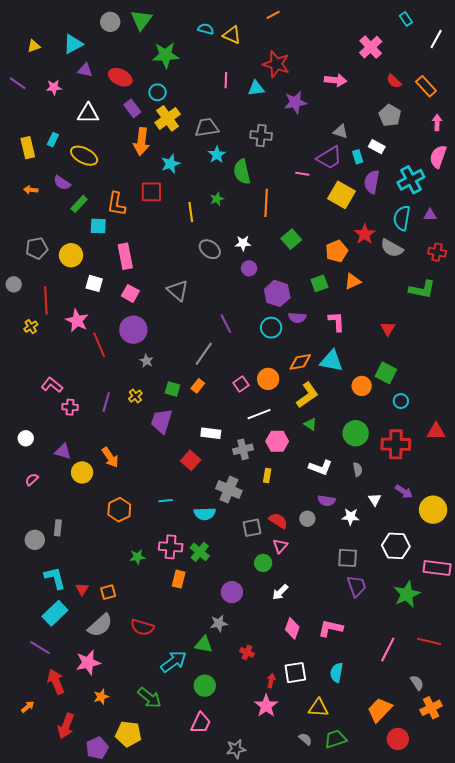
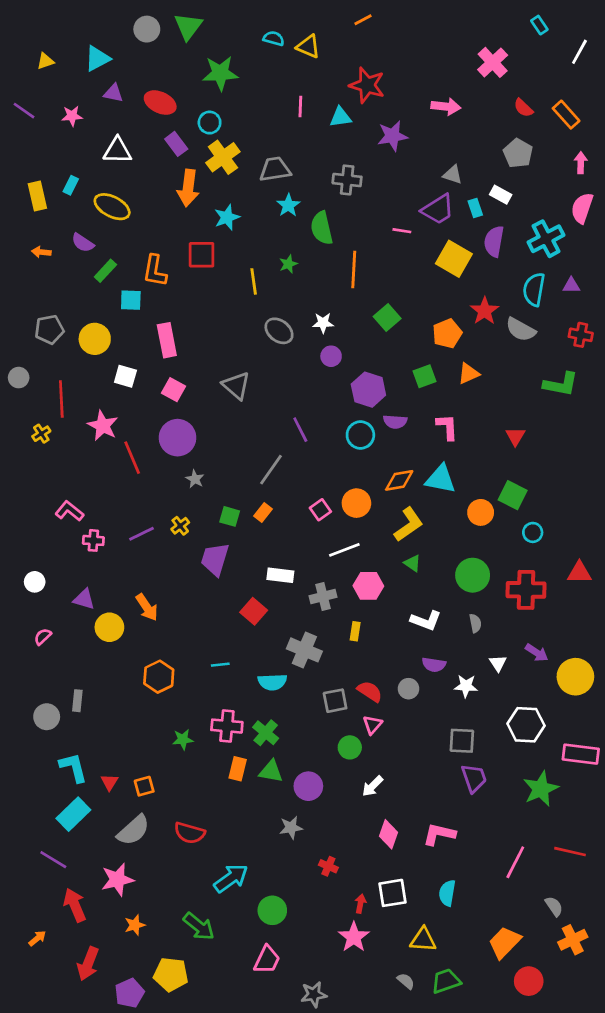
purple line: (106, 402) -> (141, 534), turned 48
green triangle: (204, 644) -> (271, 771), moved

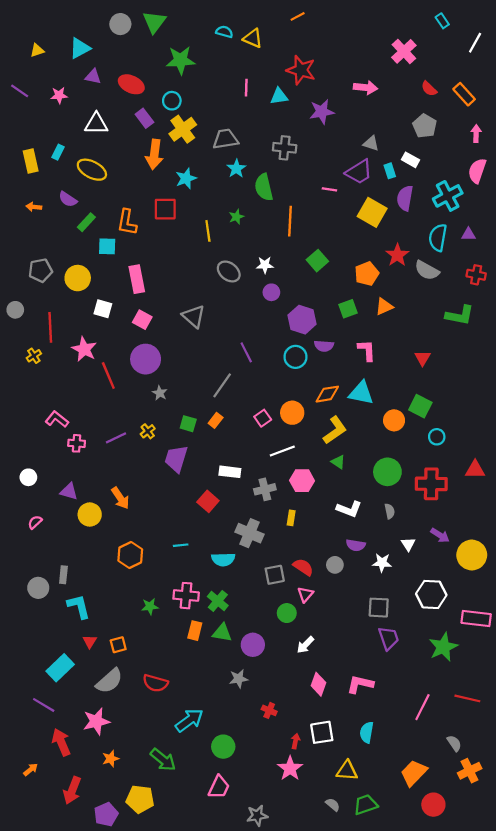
cyan L-shape: (73, 767) -> (79, 606), moved

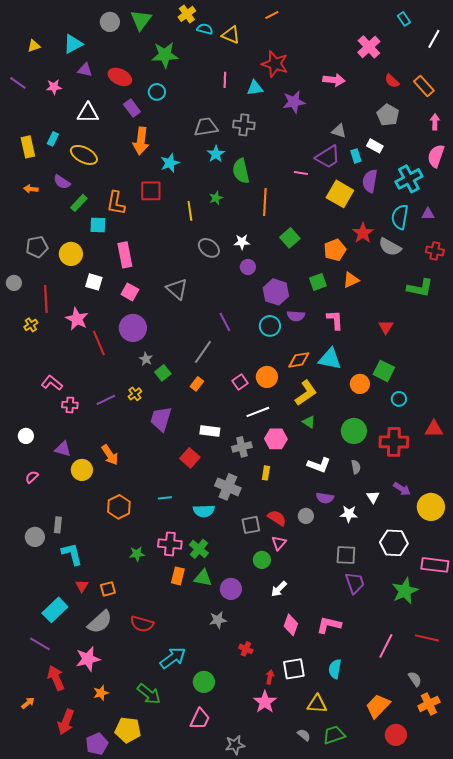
yellow cross: (183, 129) -> (187, 14), moved, size x0.7
gray cross: (285, 148) -> (244, 125), moved
green square: (188, 424) -> (163, 373), moved, turned 35

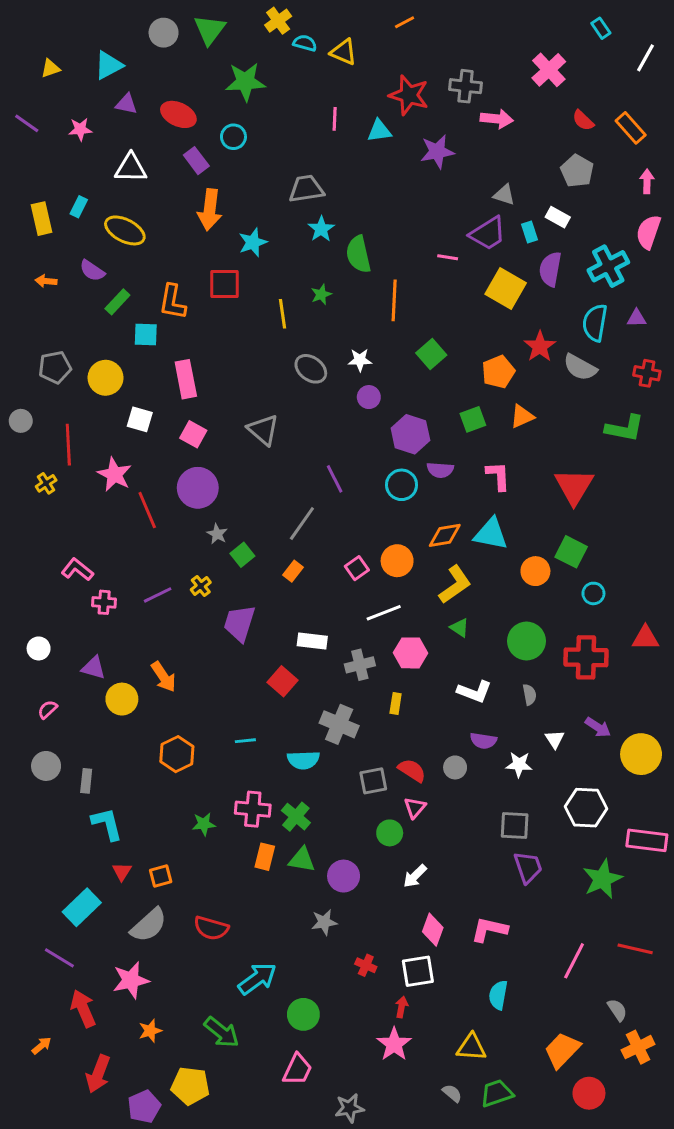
gray cross: (244, 125) -> (466, 86), moved
red triangle: (386, 327) -> (574, 486), size x1.8
gray circle: (35, 537) -> (46, 766), moved
white square: (294, 669) -> (418, 971), moved

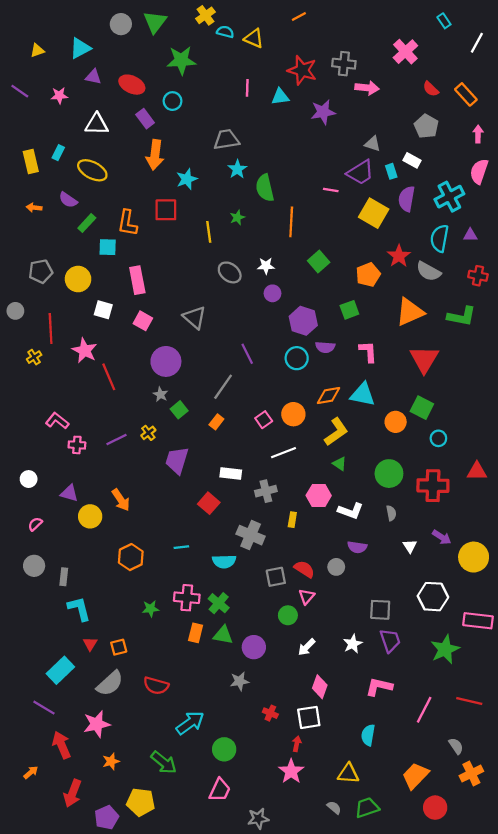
orange triangle: (522, 416) -> (410, 312), moved, size x1.6
purple circle: (198, 488) -> (166, 361), moved
pink hexagon: (410, 653) -> (319, 495), moved
white star: (519, 764) -> (353, 644), moved, turned -30
pink L-shape: (489, 930) -> (379, 687), moved

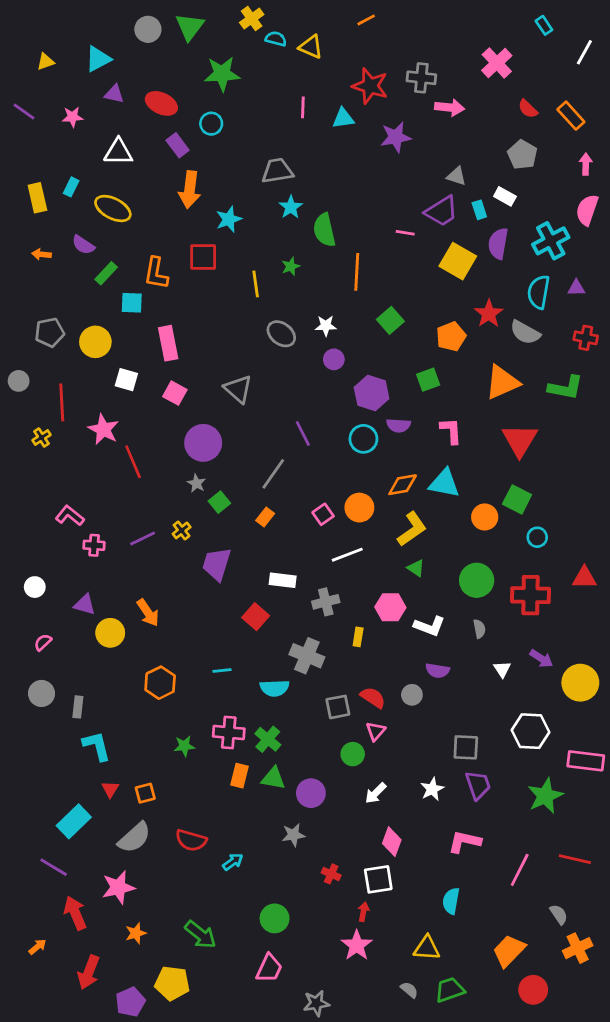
cyan arrow: (190, 723) -> (233, 862), moved, size x0.6

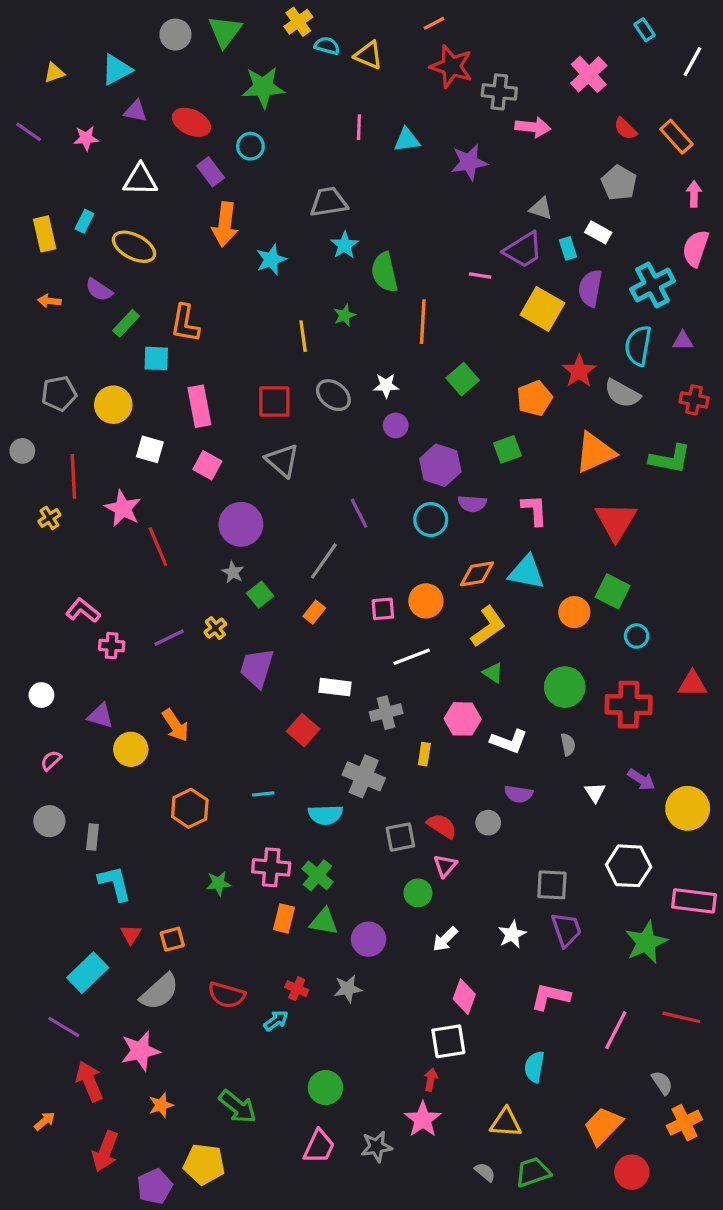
red star: (370, 86) -> (451, 66), moved
red square: (203, 257) -> (274, 401), moved
pink square: (323, 514) -> (383, 609), turned 30
red cross: (331, 874) -> (297, 989), moved
gray star: (316, 1003) -> (376, 1147), moved

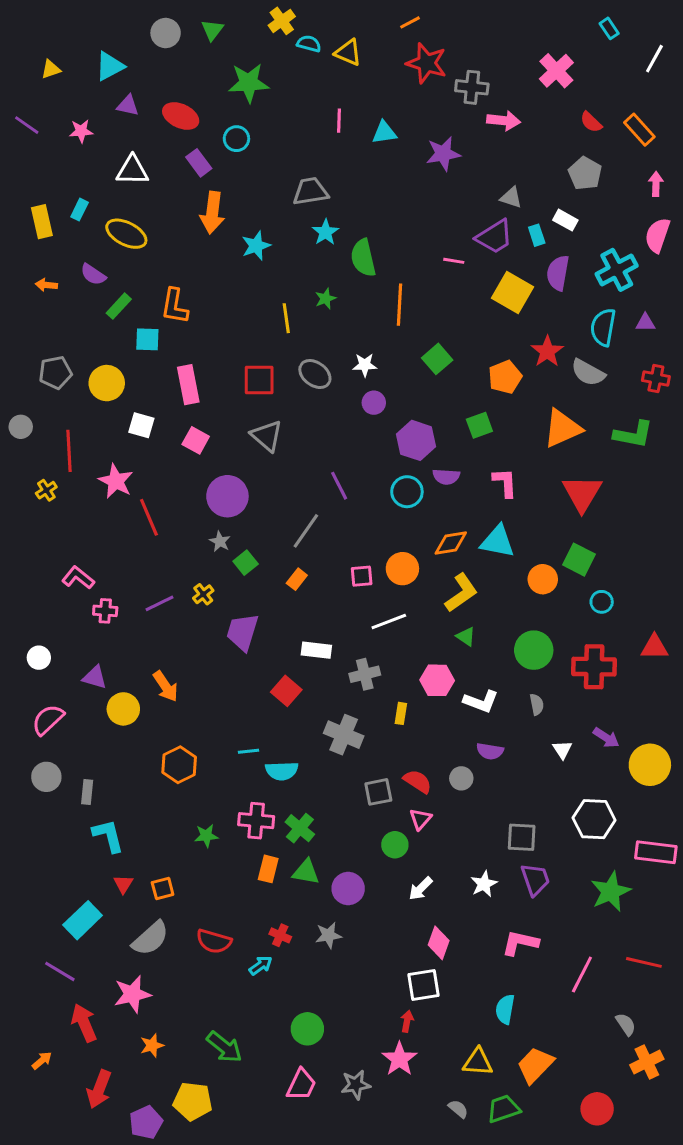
green triangle: (225, 31) -> (212, 30), size x0.7
pink semicircle: (51, 760) -> (48, 720), size x1.6
cyan semicircle: (325, 815) -> (282, 771), moved
orange trapezoid: (603, 1126) -> (535, 1065), moved

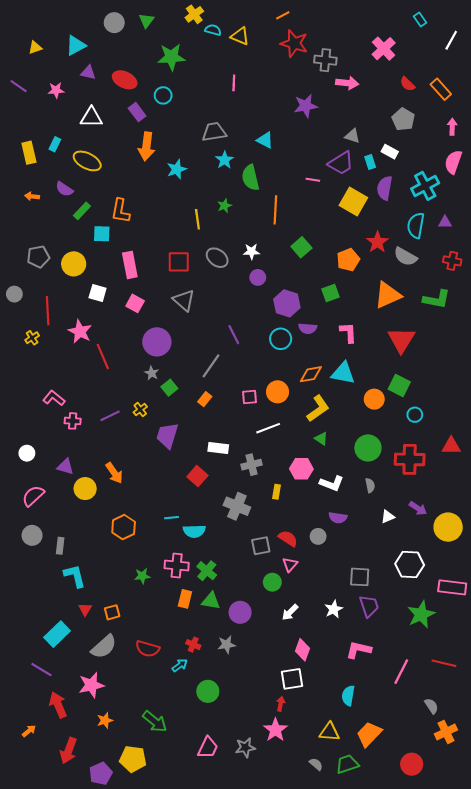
cyan triangle: (384, 133) -> (265, 140), moved, turned 36
white triangle: (562, 750) -> (388, 517), turned 40
green circle: (307, 1029) -> (208, 691), moved

